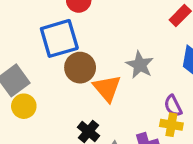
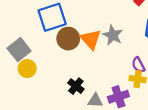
orange triangle: (107, 88) -> (91, 39), moved

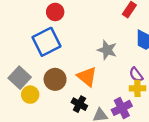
brown circle: (68, 39) -> (55, 79), moved
orange triangle: (91, 39) -> (87, 77), moved

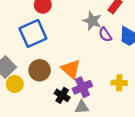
gray star: (107, 50) -> (92, 21), moved
purple semicircle: (136, 75) -> (105, 35), moved
purple cross: (122, 108) -> (82, 87), moved

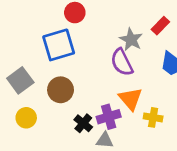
purple semicircle: (105, 35) -> (122, 62), moved, size x1.5
orange triangle: (71, 69) -> (131, 99), moved
yellow circle: (15, 84) -> (26, 118), moved

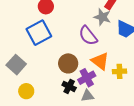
gray star: (131, 40) -> (102, 17), moved
brown circle: (61, 90) -> (68, 63), moved

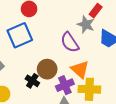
yellow cross: (120, 71) -> (89, 89), moved, size x1.5
black cross: (69, 86) -> (32, 81), moved

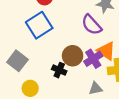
purple cross: (65, 85) -> (93, 59), moved

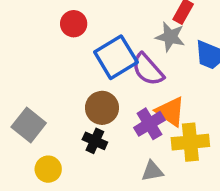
blue square: (39, 25) -> (116, 57), moved
brown circle: (73, 56) -> (102, 108), moved

